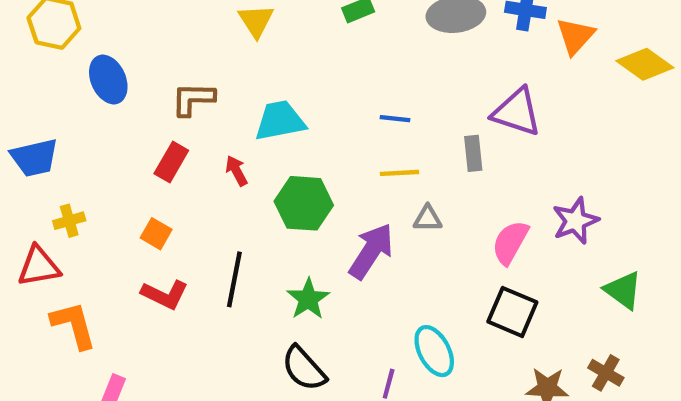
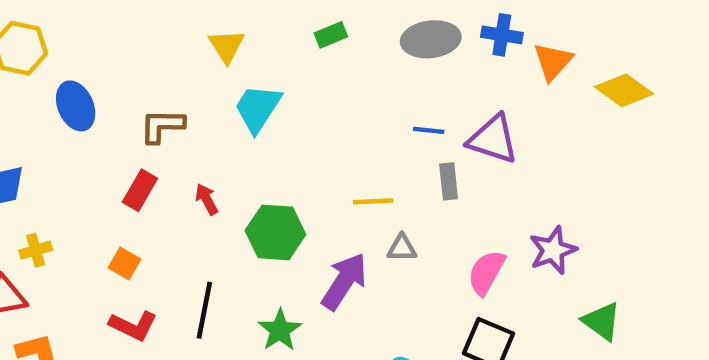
blue line: (395, 119) -> (429, 130), moved
cyan trapezoid: (280, 121) -> (258, 108), moved, turned -46

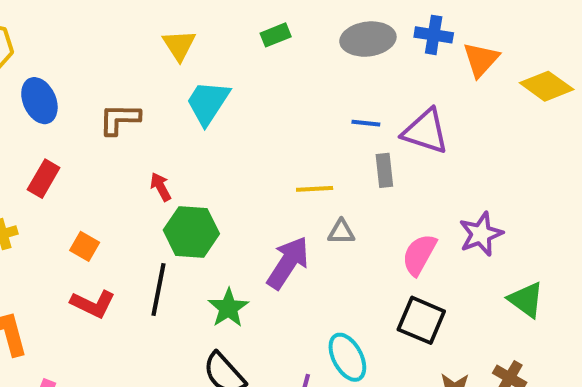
red rectangle: (140, 190) -> (44, 179), moved
green hexagon: (275, 232) -> (191, 232), moved

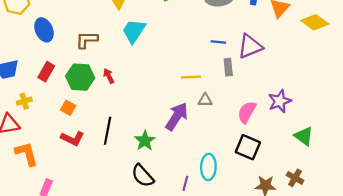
purple triangle: (425, 131) -> (250, 46), turned -40
green hexagon: (191, 232) -> (80, 77), moved
cyan ellipse: (347, 357) -> (208, 167), turned 30

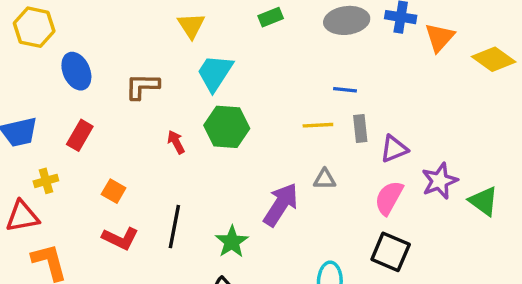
purple triangle: (250, 46) -> (394, 149), moved, size x0.7
green hexagon: (80, 77) -> (227, 127), moved
yellow line: (191, 77) -> (318, 125), moved
green triangle: (304, 136) -> (483, 201), moved

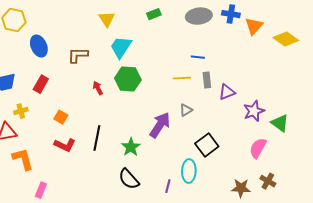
gray triangle: (325, 179) -> (186, 110), turned -32
pink semicircle: (389, 198) -> (258, 148), moved
black square: (391, 252) -> (207, 145), moved, turned 30

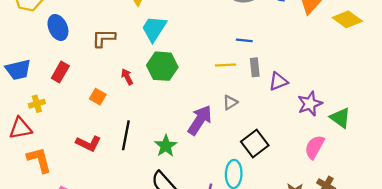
orange square: (61, 117) -> (98, 97), moved

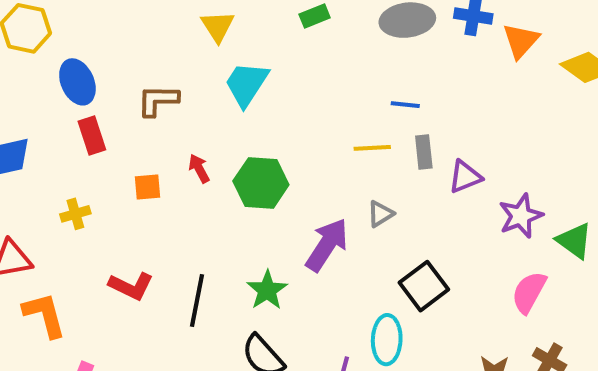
green hexagon: (162, 66) -> (261, 183), moved
red rectangle: (60, 72) -> (92, 136), moved, turned -48
orange square: (98, 97) -> (148, 187), moved, turned -35
yellow cross: (37, 104) -> (75, 214), moved
black line: (126, 135) -> (197, 300), moved

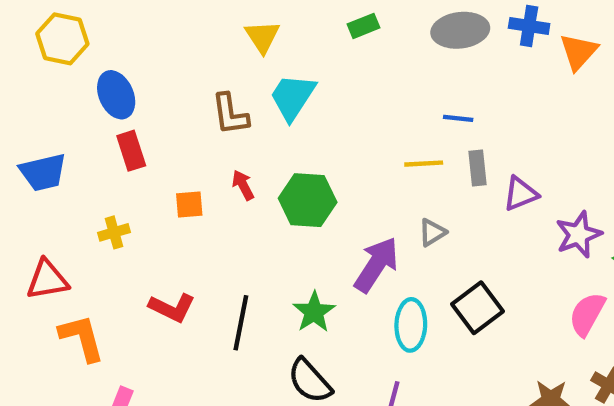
brown L-shape: (158, 100) -> (230, 114), moved, turned -99
cyan ellipse: (387, 340) -> (411, 325), moved

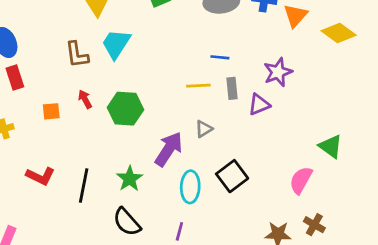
purple star: (579, 235) -> (278, 72), moved

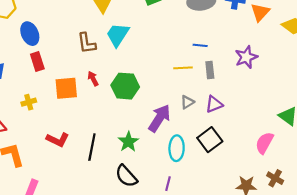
purple triangle: (259, 105) -> (214, 104), moved
orange square: (51, 111) -> (66, 88), size x1.6

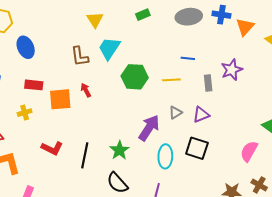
red rectangle: (37, 61) -> (34, 85), moved, turned -66
gray rectangle: (210, 70) -> (208, 83), moved
green hexagon: (125, 86) -> (135, 77), moved
black square: (210, 140) -> (197, 148), turned -35

